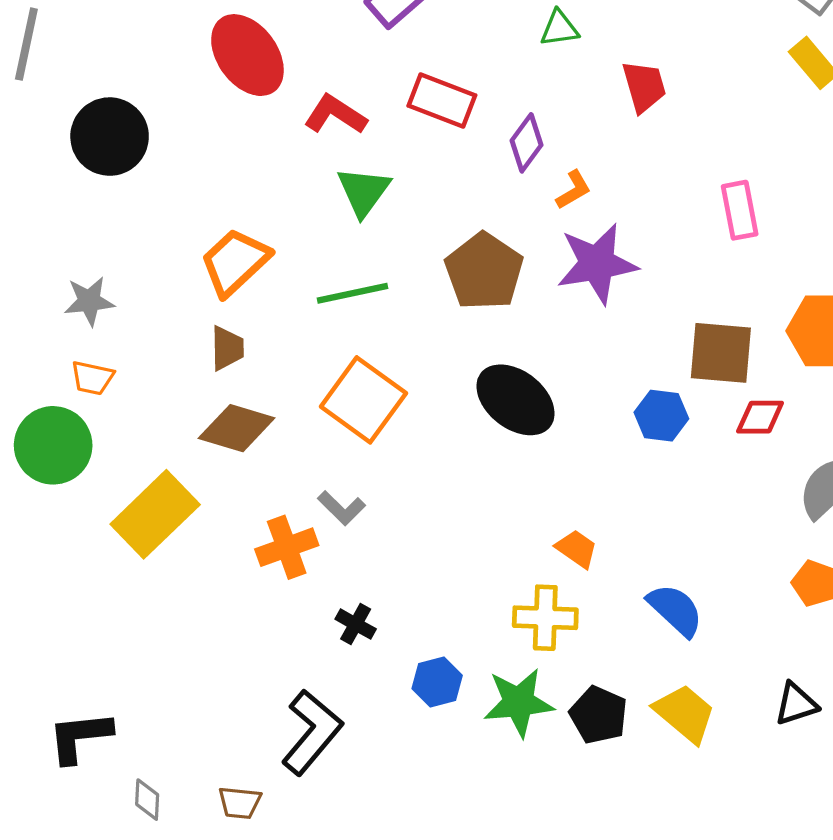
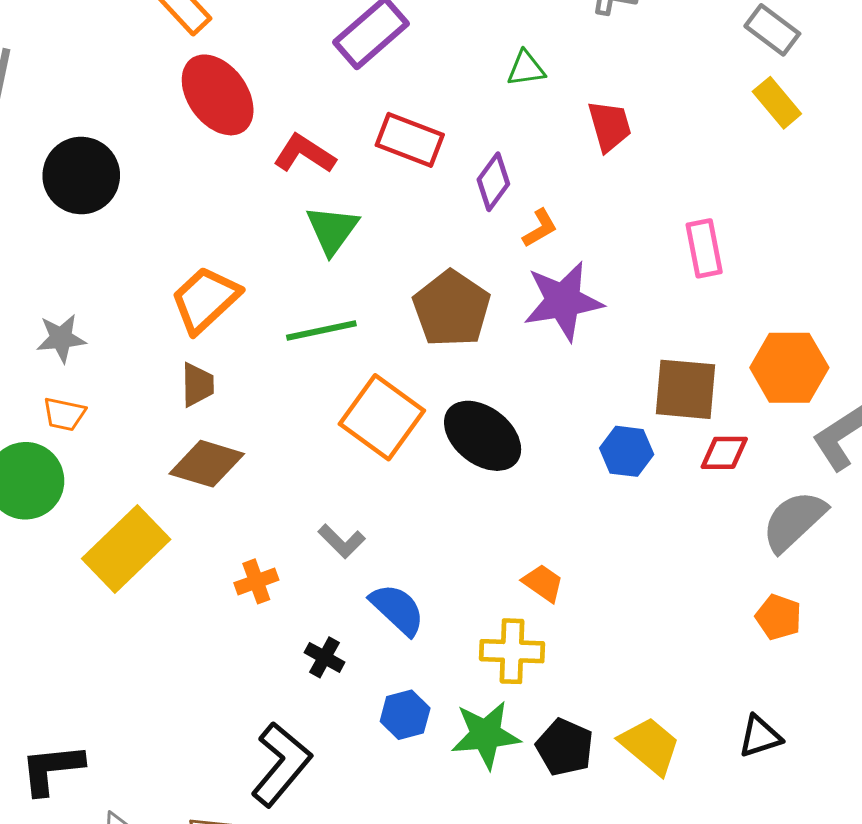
orange square: (363, 400) -> (382, 417), moved
gray L-shape: (342, 508) -> (342, 541), moved
orange cross: (287, 547) -> (256, 581), size x0.7
blue semicircle: (675, 610) -> (397, 609), moved

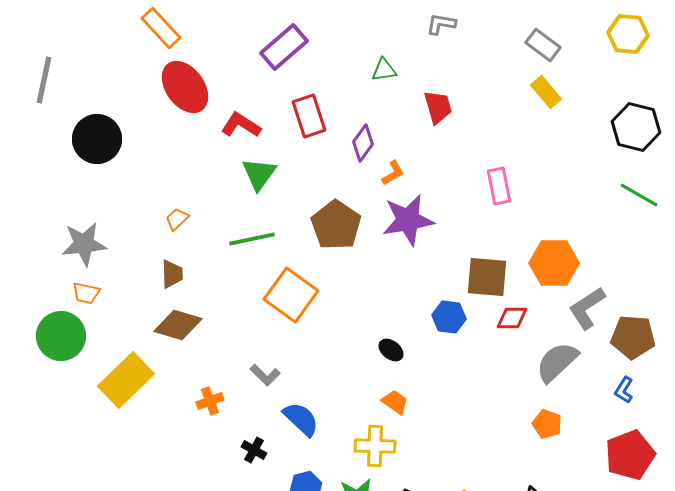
red rectangle: (410, 140) -> (309, 116), turned 51
orange trapezoid: (205, 299) -> (177, 219), size x0.5
gray star: (61, 338) -> (84, 244), size x1.4
black ellipse: (483, 436) -> (391, 350), moved, size x0.5

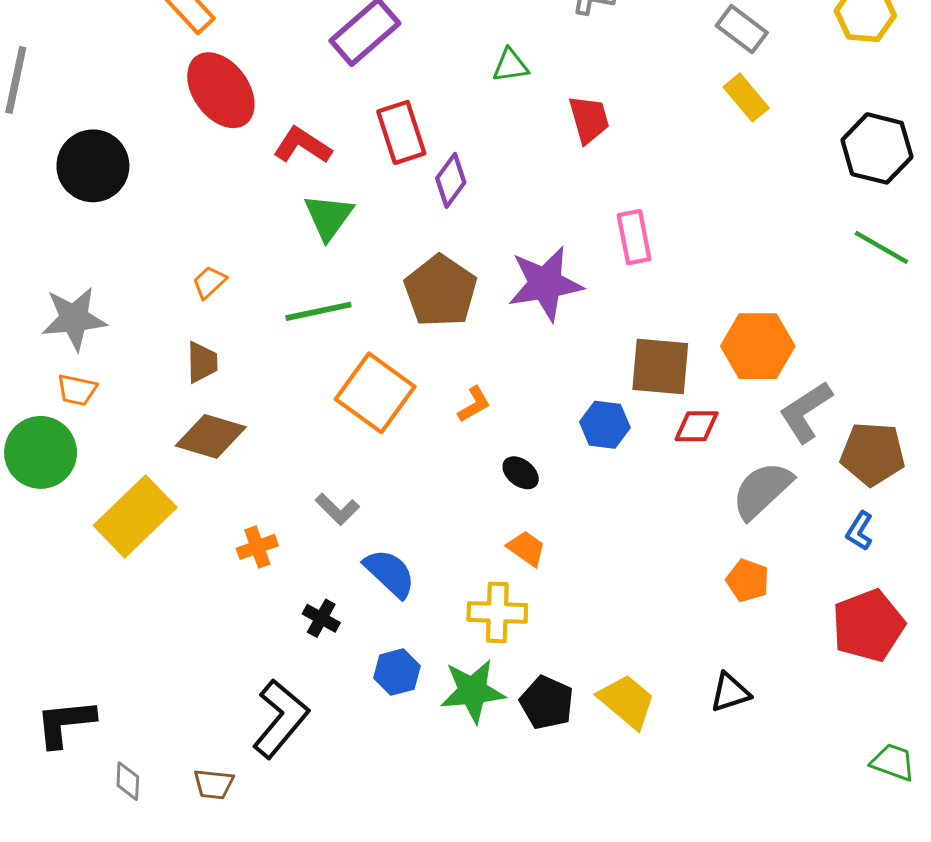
purple diamond: (363, 143) -> (451, 180), moved
orange L-shape: (393, 173) -> (474, 404), moved
pink rectangle: (499, 186) -> (634, 237), moved

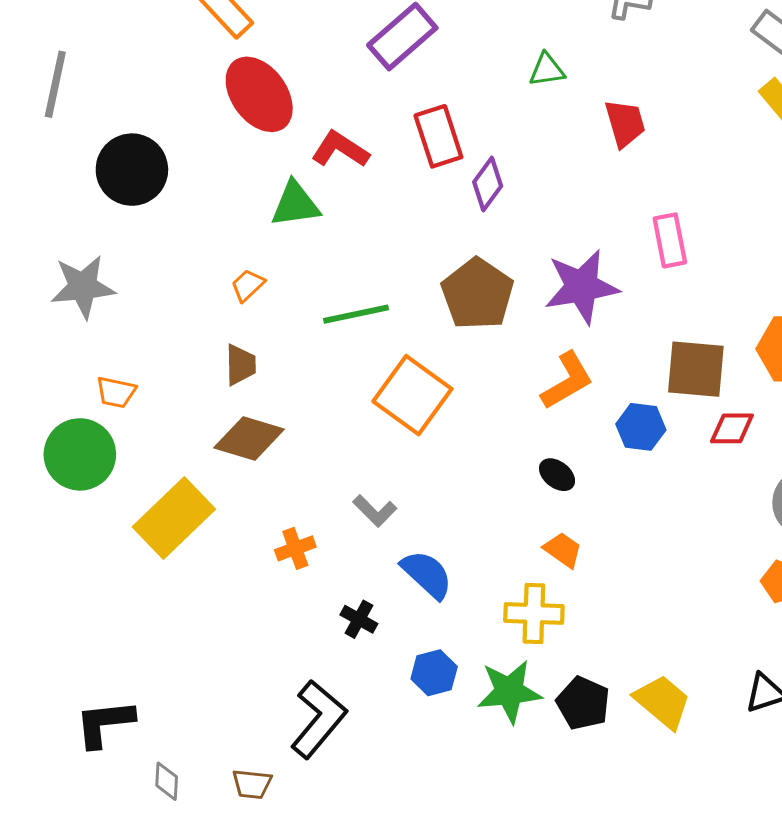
green triangle: (329, 217) -> (295, 204), moved, turned 46
gray star: (74, 319) -> (83, 287), moved
orange L-shape: (474, 404) -> (567, 381), moved, size x1.6

